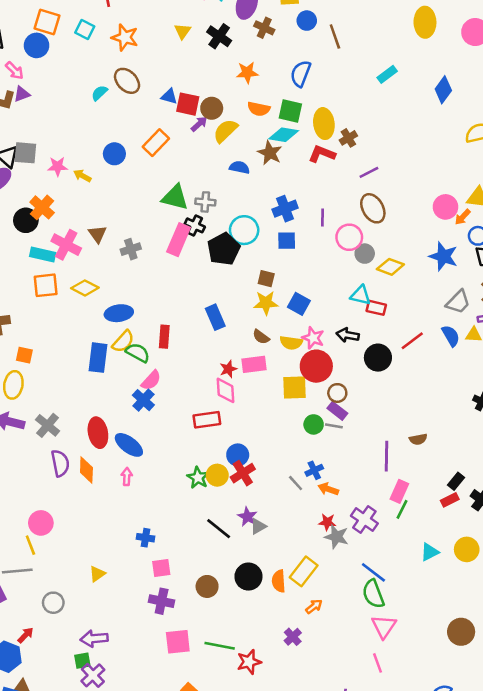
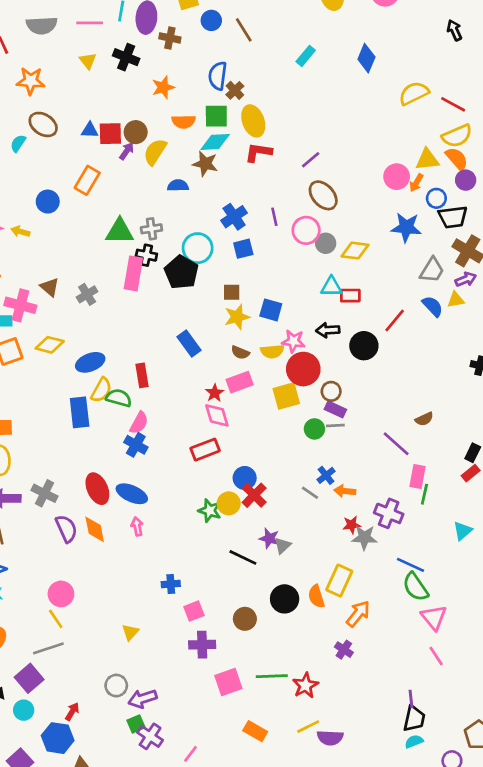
brown cross: (348, 138) -> (235, 90), moved
purple line: (386, 456) -> (396, 444), turned -36
gray circle: (53, 603) -> (116, 686), moved
orange arrow: (314, 606) -> (358, 614), size x1.5

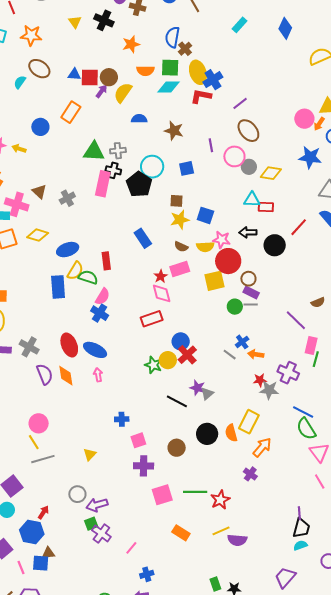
brown star: (205, 164) -> (174, 131), moved
blue cross: (234, 217) -> (213, 80), moved
gray line: (48, 648) -> (43, 459), moved

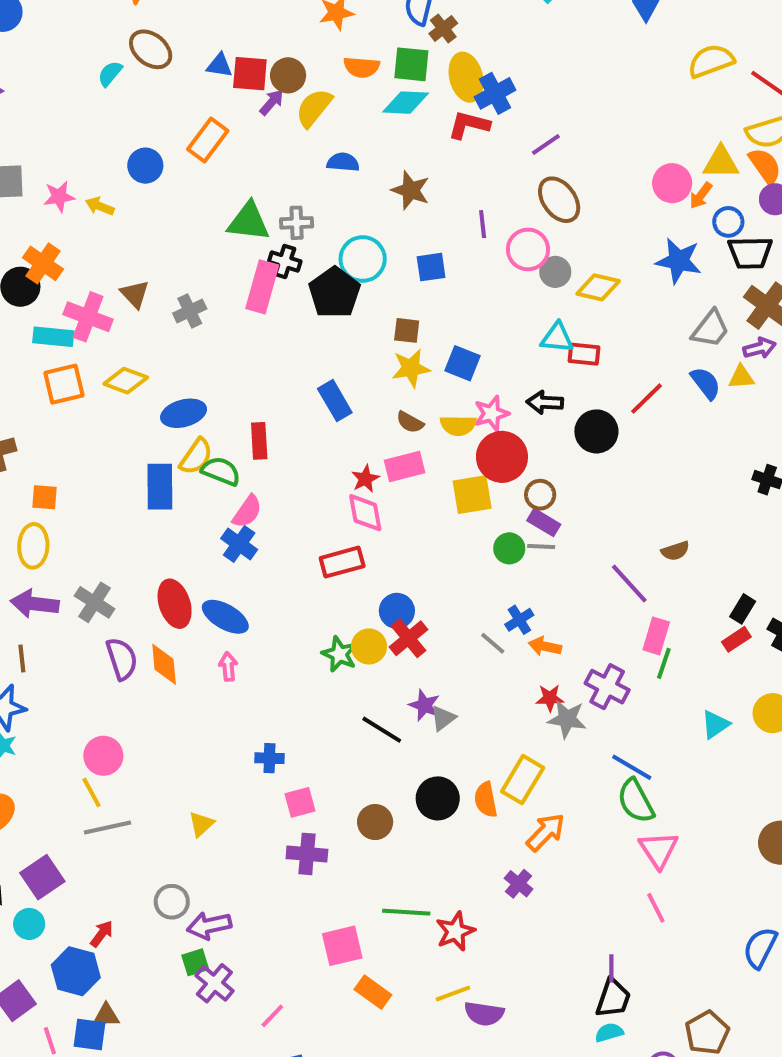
pink star: (222, 240) -> (491, 413), turned -30
pink square: (162, 495) -> (342, 946), moved

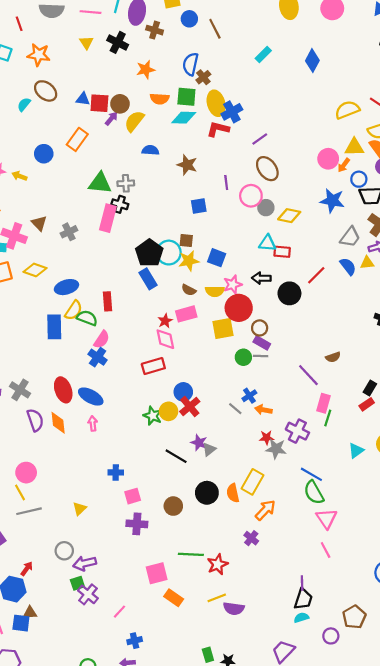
yellow semicircle: (711, 61) -> (347, 110), moved
cyan circle: (363, 259) -> (169, 253), moved
black pentagon: (335, 293) -> (149, 253), moved

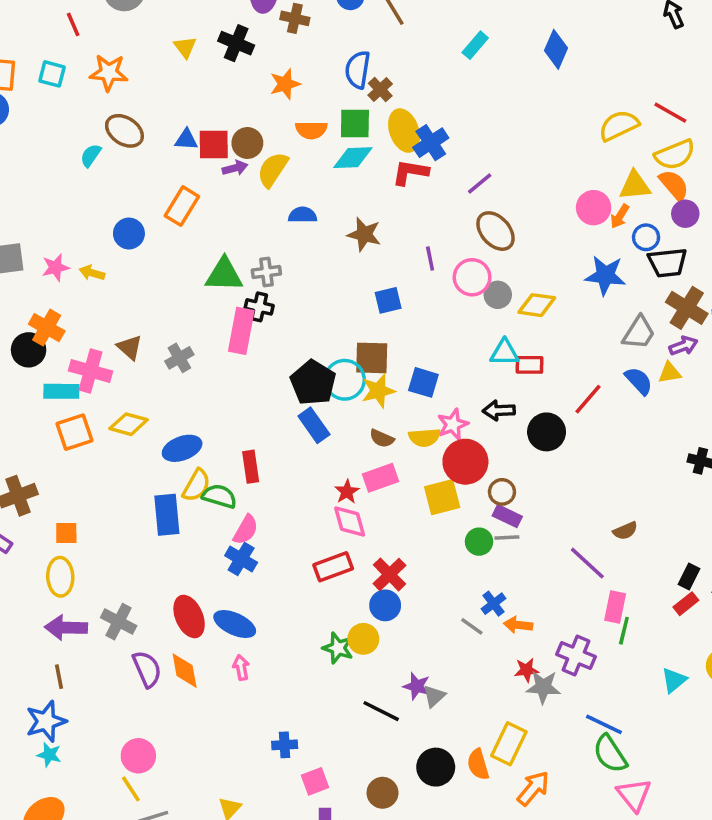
purple arrow: (111, 119) -> (235, 168), turned 40
brown square: (186, 240) -> (372, 358), size x1.5
red cross: (190, 407) -> (389, 574), moved

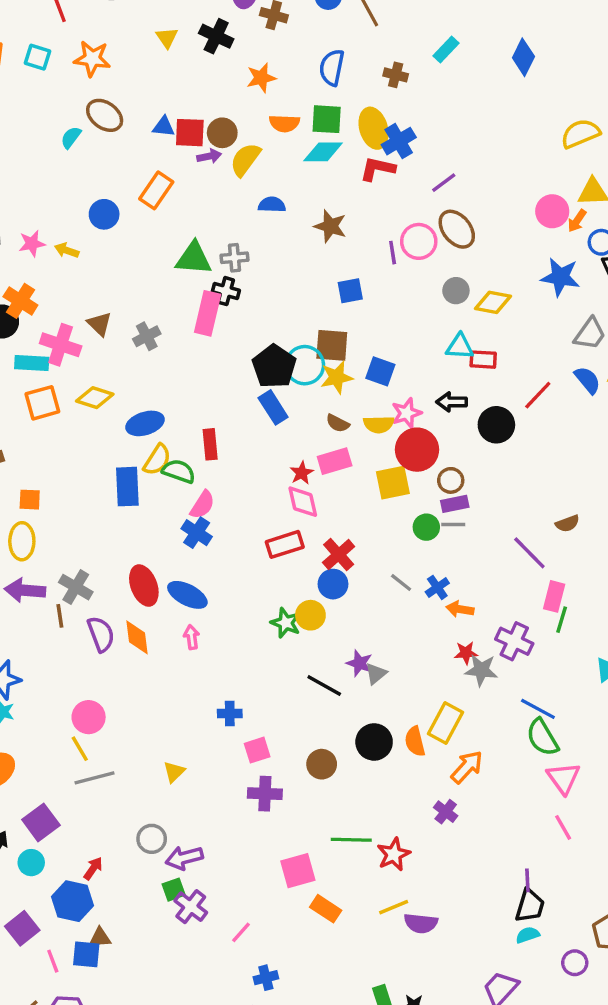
brown cross: (380, 90) -> (396, 75), moved, turned -35
pink circle: (472, 277) -> (419, 241), moved
purple rectangle: (507, 516) -> (455, 504), turned -40
gray line: (472, 626) -> (401, 582), moved
brown line: (59, 677) -> (60, 616), moved

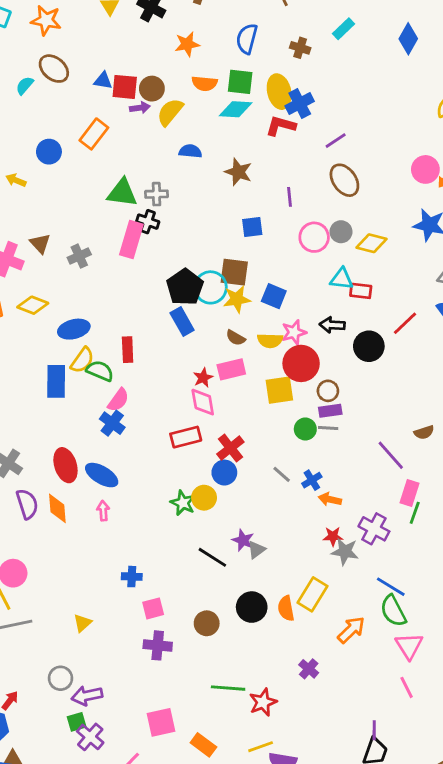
pink circle: (419, 241) -> (314, 237), moved
orange arrow: (467, 767) -> (351, 630), moved
pink square: (298, 871) -> (161, 722), moved

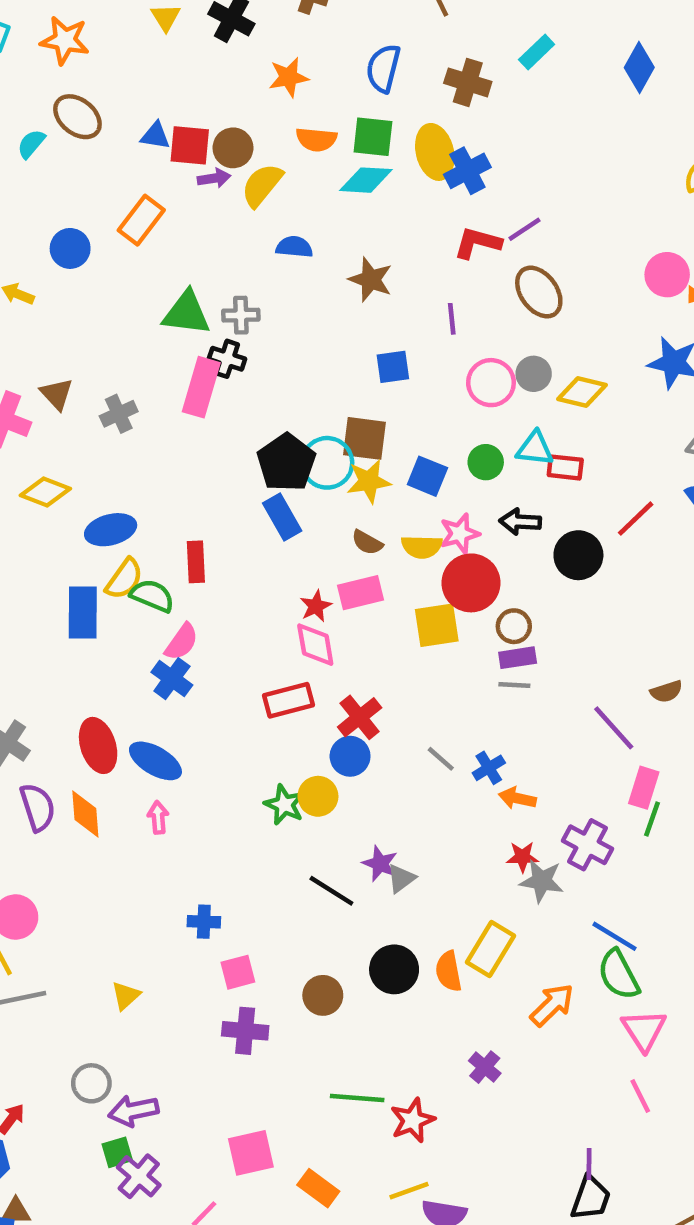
brown cross: (300, 48) -> (468, 82), size x1.4
red L-shape: (281, 126) -> (478, 243), moved
green circle: (305, 429) -> (486, 462), moved

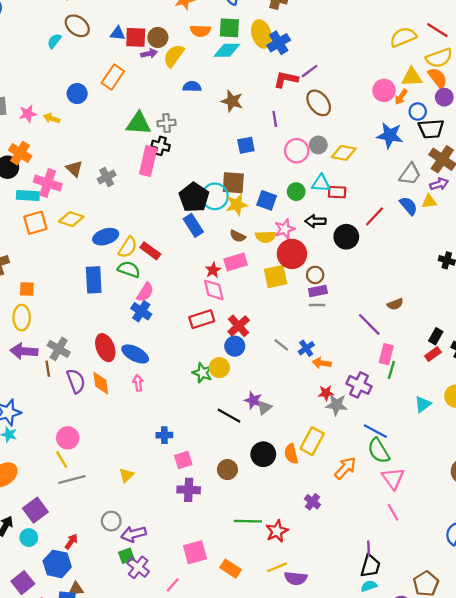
red rectangle: (196, 562) -> (150, 251), turned -48
yellow semicircle: (124, 579) -> (128, 247), moved

